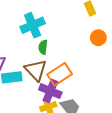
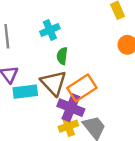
cyan cross: (33, 25) -> (50, 30), size x0.7

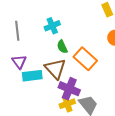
green semicircle: (62, 56) -> (62, 47), turned -32
orange rectangle: (82, 88) -> (85, 59), moved, turned 75

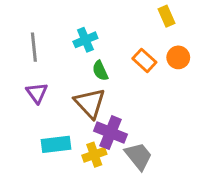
orange rectangle: (85, 59) -> (144, 60), moved, size x0.7
cyan rectangle: (32, 76) -> (56, 144), moved
yellow cross: (67, 104) -> (94, 155), moved

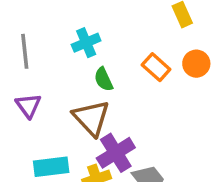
purple cross: (110, 133) -> (116, 153), turned 36

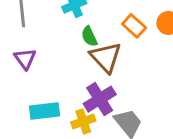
brown triangle: (91, 118) -> (106, 57), moved

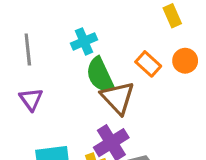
green semicircle: (89, 36) -> (100, 75), size x1.6

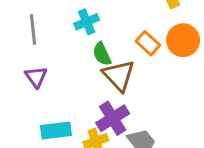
orange circle: (185, 61) -> (183, 40), size x1.4
green semicircle: (100, 75) -> (102, 54), size x0.7

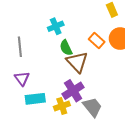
gray line: (33, 29) -> (20, 47), moved
purple triangle: (36, 77) -> (22, 78), moved

